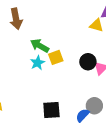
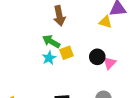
brown arrow: (16, 19) -> (59, 16), moved

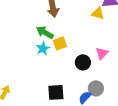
black circle: (97, 57) -> (83, 62), moved

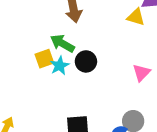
yellow square: (60, 43) -> (44, 59), moved
black circle: (83, 62) -> (86, 61), moved

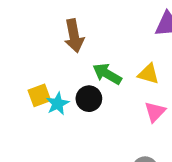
yellow triangle: (136, 17) -> (148, 74), moved
green arrow: (62, 43) -> (107, 74), moved

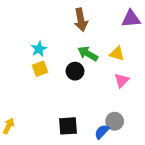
brown arrow: (74, 36) -> (81, 20), moved
cyan star: (58, 104) -> (39, 49), moved

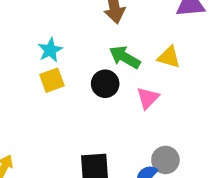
pink triangle: (122, 80) -> (148, 98), moved

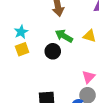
pink triangle: (148, 98) -> (89, 77), moved

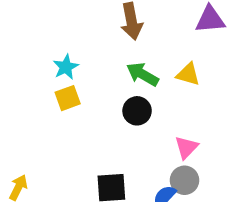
black circle: (53, 51) -> (137, 111), moved

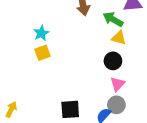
green arrow: (143, 74) -> (113, 19), moved
black circle: (137, 111) -> (113, 61), moved

